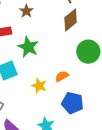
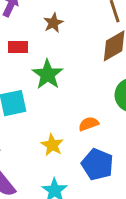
yellow star: (39, 86) -> (52, 145), moved

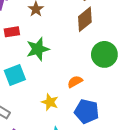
green star: (48, 74) -> (38, 49), turned 30

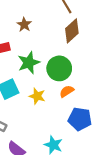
green circle: (104, 54) -> (59, 68), moved
yellow star: (50, 102) -> (37, 96), moved

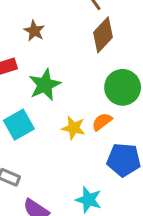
green circle: (59, 68) -> (123, 87), moved
yellow star: (37, 96) -> (74, 128), moved

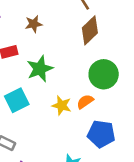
brown star: (34, 31) -> (34, 24), turned 30

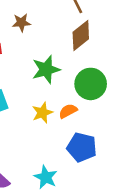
green star: (40, 69) -> (46, 69), moved
yellow star: (62, 105) -> (42, 113), turned 30

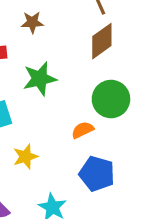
green star: (46, 69) -> (40, 79), moved
yellow star: (42, 113) -> (26, 157), moved

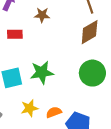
green star: (40, 79) -> (42, 72), moved
orange semicircle: (83, 130) -> (54, 112), moved

